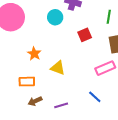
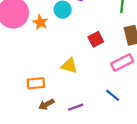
red square: (85, 35) -> (96, 39), moved
orange star: (34, 54) -> (40, 22), moved

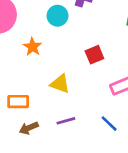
orange star: (40, 22) -> (32, 47), moved
purple line: (76, 107) -> (66, 121), moved

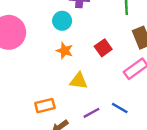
orange star: (32, 47) -> (65, 51), moved
blue line: (109, 124) -> (120, 108), moved

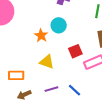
cyan circle: (62, 21) -> (59, 25), moved
red square: (103, 48) -> (75, 51), moved

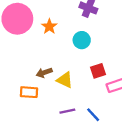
orange star: (41, 35) -> (49, 27), moved
brown arrow: (24, 95) -> (44, 73), moved

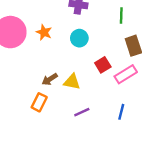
orange rectangle: (29, 92) -> (39, 102), turned -54
blue line: (93, 115) -> (121, 112), moved, turned 70

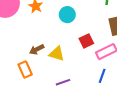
orange rectangle: (39, 102) -> (25, 69), turned -56
blue line: (121, 112) -> (102, 76), moved

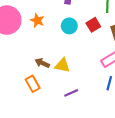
red square: (86, 41) -> (93, 25), moved
brown arrow: (37, 49) -> (42, 63), turned 56

